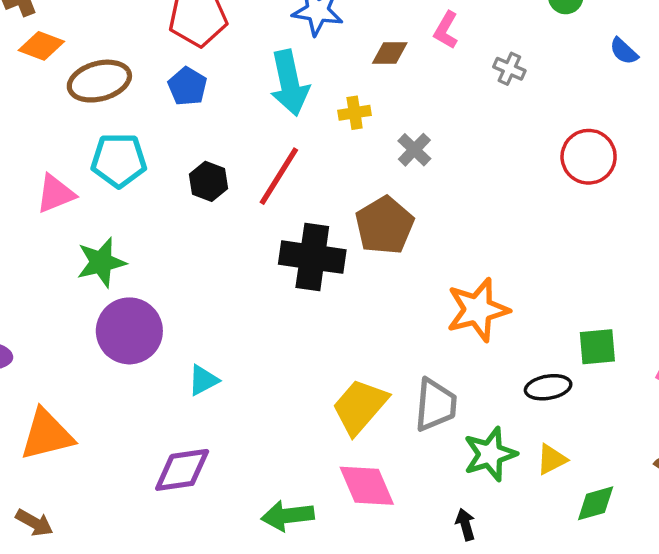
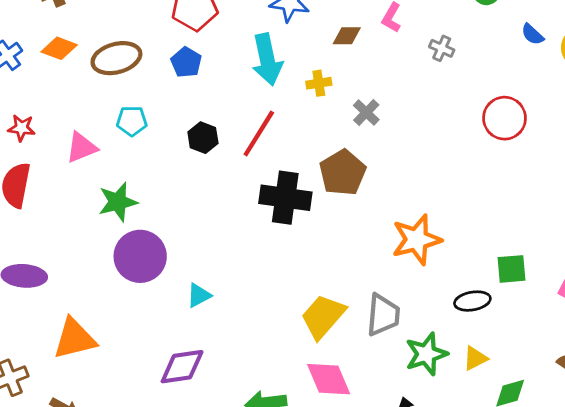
orange diamond: (41, 46) -> (59, 48), moved
cyan pentagon: (119, 160) -> (132, 121), size x0.7

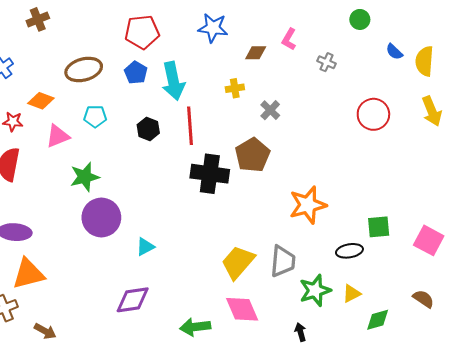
orange diamond: (59, 48) -> (41, 101), moved
cyan arrow: (267, 60) -> (173, 81), moved
red line: (259, 133) -> (190, 126), turned -36
orange triangle: (75, 339) -> (28, 274), moved

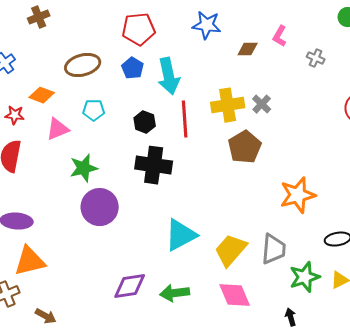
yellow cross: (235, 88) -> (228, 105), moved, size x1.8
black cross: (210, 174) -> (154, 165), moved
cyan triangle: (145, 247) -> (181, 235), moved, size x1.8
green arrow: (195, 327) -> (175, 293), moved

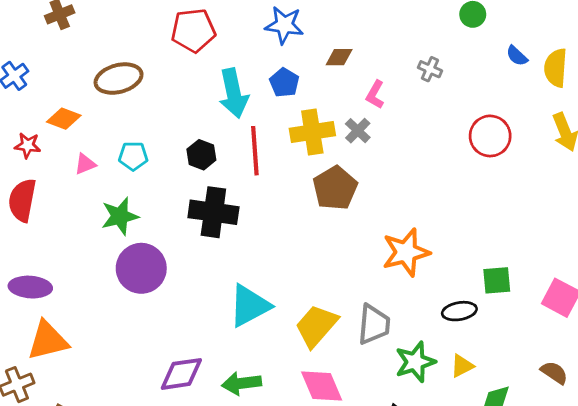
pink L-shape: (280, 36) -> (375, 95), moved
blue pentagon: (133, 68) -> (284, 83), moved
cyan pentagon: (94, 110) -> (133, 156), moved
pink triangle: (58, 129) -> (85, 164), size x0.7

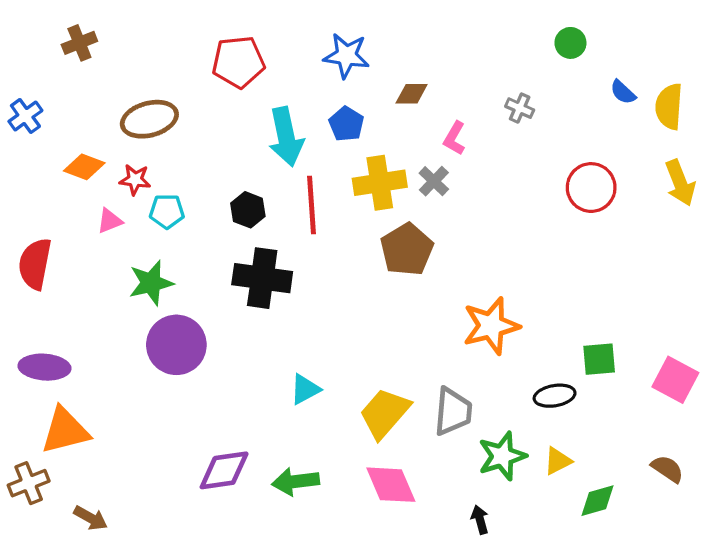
red star: (28, 145) -> (135, 180), moved
cyan triangle: (250, 306) -> (305, 389), size x0.6

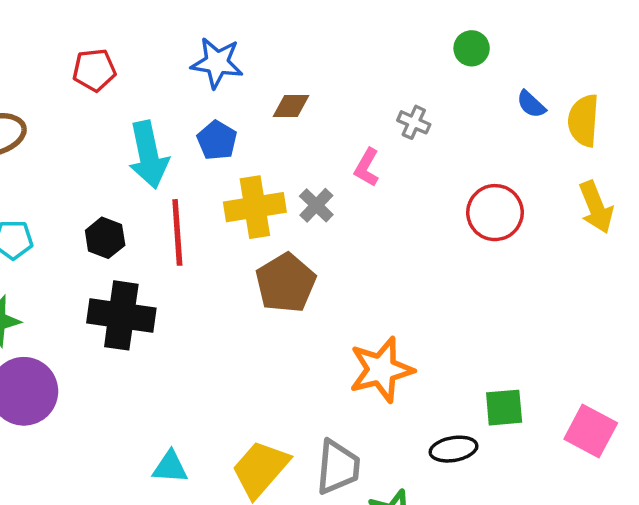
red pentagon: (238, 62) -> (94, 70), size x0.7
pink L-shape: (454, 138) -> (367, 167), moved
cyan triangle: (305, 389) -> (170, 467), moved, turned 32

